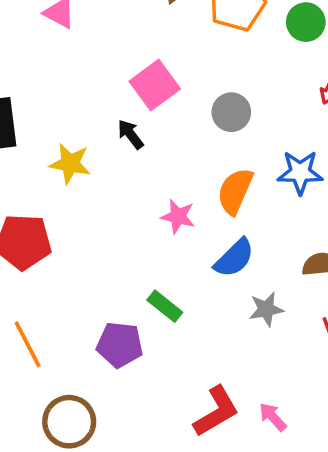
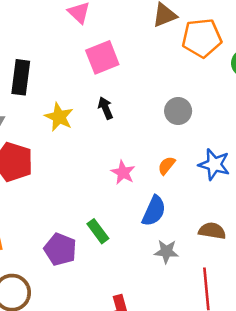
pink square: (155, 85) -> (102, 57), moved
orange semicircle: (235, 191) -> (167, 166), size x0.6
blue semicircle: (234, 258) -> (154, 211), turned -36

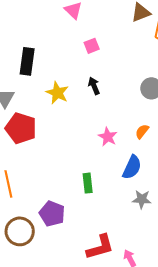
pink square: (102, 57) -> (92, 46), size x0.6
green rectangle: (98, 231) -> (88, 183), turned 30
purple pentagon: (60, 249) -> (52, 214), moved

